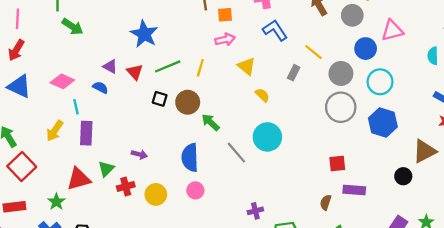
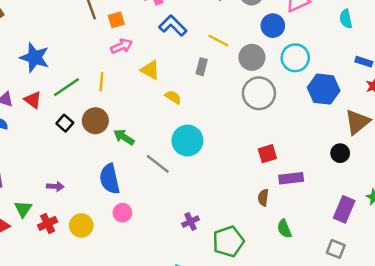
black square: (160, 99) -> (65, 123), turned 35
blue hexagon: (383, 122) -> (324, 89), moved

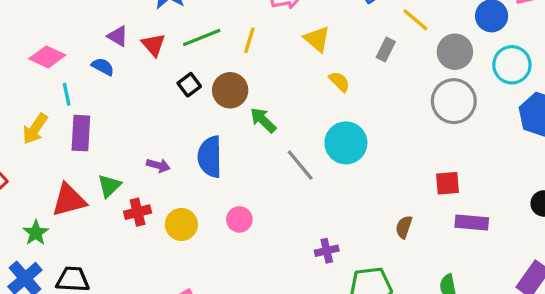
blue semicircle: (110, 179) -> (210, 157), moved
brown semicircle: (263, 198) -> (404, 227), moved

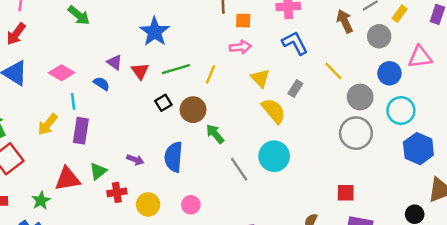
gray rectangle: (386, 49) -> (295, 88), moved
yellow semicircle: (339, 82) -> (274, 111), size x1.6

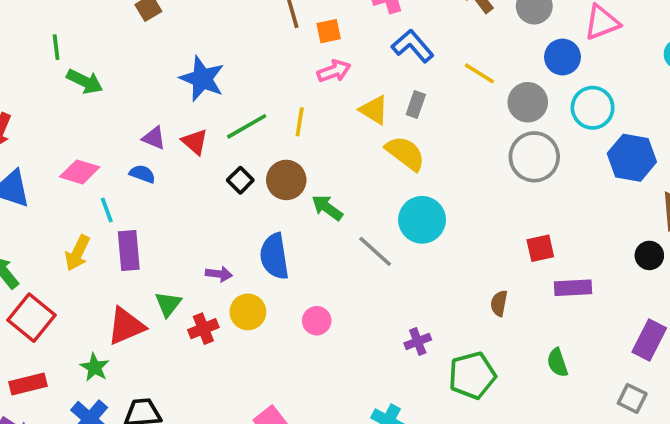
gray rectangle: (295, 88) -> (416, 104), moved
yellow circle: (148, 204) -> (248, 312), moved

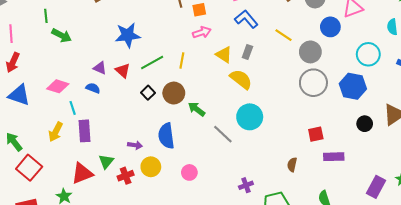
blue star: (202, 79) -> (128, 35), turned -30
cyan circle: (593, 108) -> (368, 54), moved
blue hexagon: (632, 158) -> (353, 86), moved
black circle: (649, 255) -> (365, 124), moved

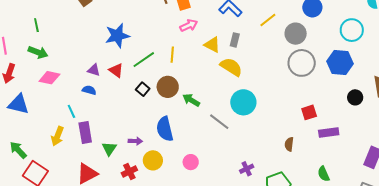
green arrow: (62, 35) -> (38, 52), moved
yellow line: (283, 35) -> (268, 20), turned -66
pink diamond: (58, 86) -> (49, 78), moved
green triangle: (106, 161) -> (109, 149), moved

